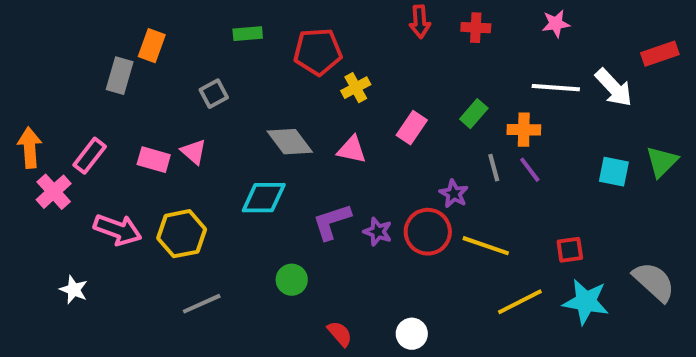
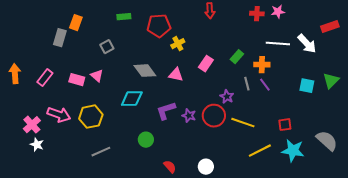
red cross: (476, 28) -> (257, 14), moved
pink cross: (54, 192) -> (32, 125), moved

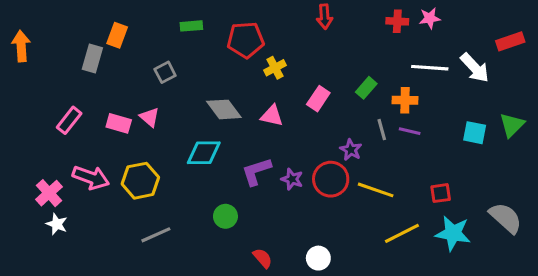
orange arrow: (15, 74) -> (21, 46), moved
purple line: (265, 85) -> (410, 131), turned -40

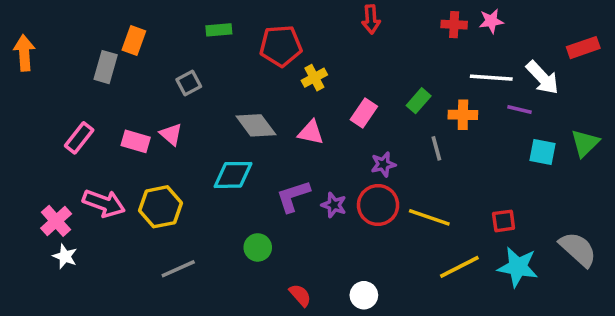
purple line: (410, 131) -> (520, 109), moved
purple star: (351, 150) -> (383, 164), moved, turned 30

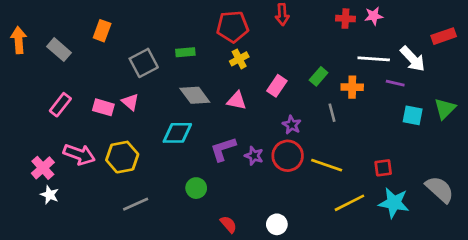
green rectangle: (219, 30) -> (185, 52), moved
red pentagon: (281, 46) -> (232, 27), moved
gray rectangle: (106, 67) -> (59, 50), moved, turned -65
gray square: (189, 83) -> (144, 63), size x1.5
purple star: (383, 164) -> (292, 125), turned -30

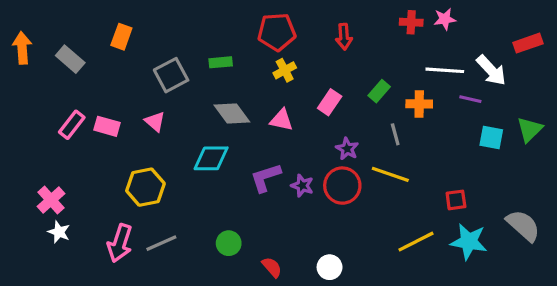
red arrow: (282, 15) -> (344, 37), moved
pink rectangle: (103, 107) -> (107, 126), moved
pink arrow: (79, 154) -> (120, 243), moved, turned 88
yellow line: (327, 165) -> (390, 174), moved
green circle: (196, 188) -> (229, 243), moved

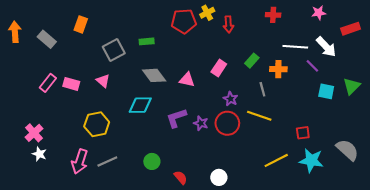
pink star: (445, 19) -> (319, 13), moved
yellow cross: (285, 70) -> (207, 13), moved
purple line: (470, 99) -> (312, 66), turned 32

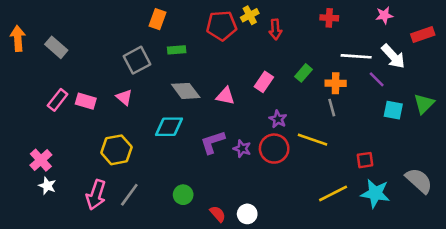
orange rectangle: (81, 24) -> (157, 19), moved
gray line: (262, 89) -> (332, 108), moved
gray line: (107, 161) -> (129, 195), turned -30
white circle: (219, 177) -> (247, 214), moved

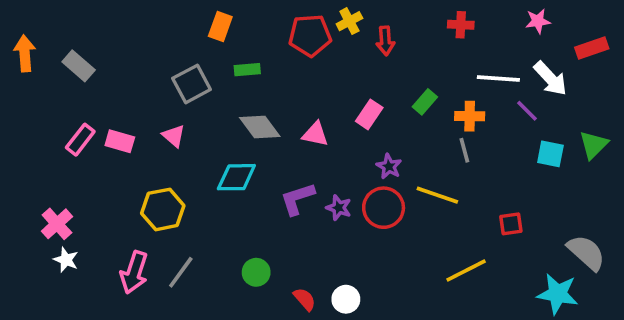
cyan star: (375, 193) -> (558, 294), moved

